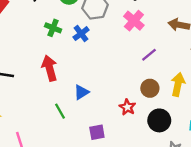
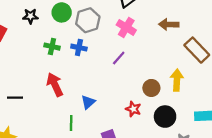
blue cross: (81, 34) -> (79, 48), turned -32
purple line: (149, 55) -> (119, 58), moved
green line: (60, 111) -> (71, 123), turned 40

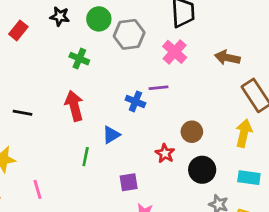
blue cross: (79, 48) -> (135, 101), moved
purple line: (119, 58) -> (158, 88), turned 32
yellow arrow: (177, 80) -> (244, 133), moved

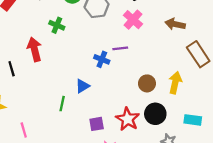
red arrow: (74, 106) -> (34, 49), moved
black line: (23, 113) -> (12, 69), turned 64
yellow arrow: (244, 133) -> (175, 83), moved
red star: (165, 153) -> (128, 119), moved, size x1.5

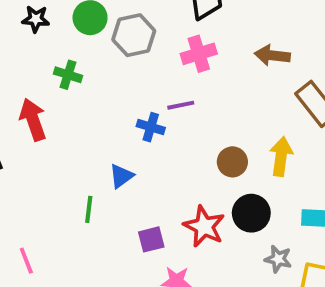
pink cross: (133, 20) -> (199, 54), turned 36

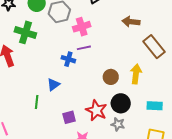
pink cross: (199, 54) -> (82, 27), moved
green cross: (68, 75) -> (25, 32), size x1.5
gray star: (278, 259) -> (118, 124), moved

